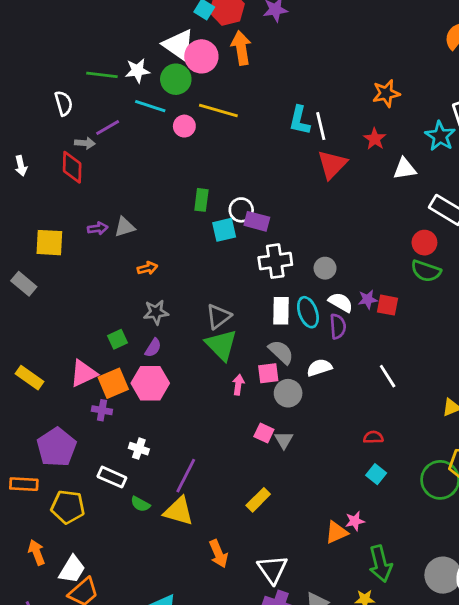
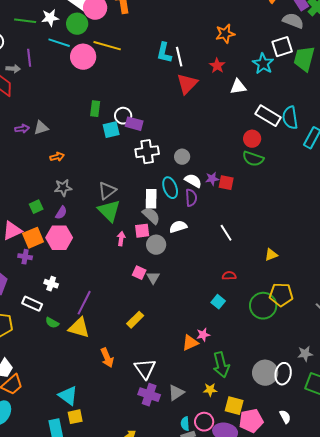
pink circle: (184, 126) -> (83, 57), size x1.6
purple line: (108, 127) -> (29, 58), turned -66
white rectangle: (281, 311) -> (151, 199), moved
red semicircle: (373, 437) -> (229, 276), moved

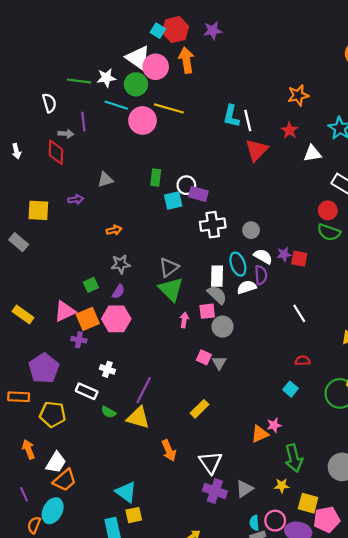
gray triangle: (41, 128) -> (105, 180), moved
white semicircle: (178, 227) -> (247, 287), moved

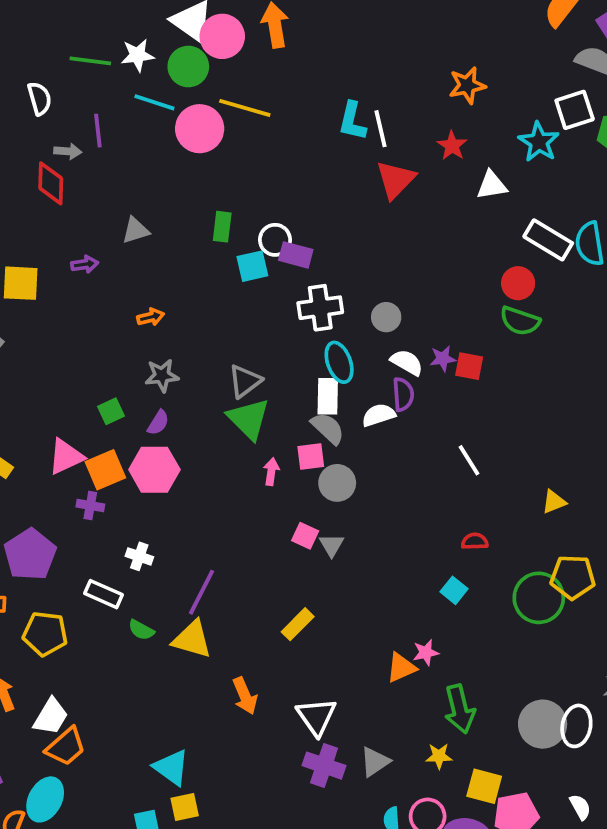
cyan ellipse: (238, 264) -> (339, 362), moved

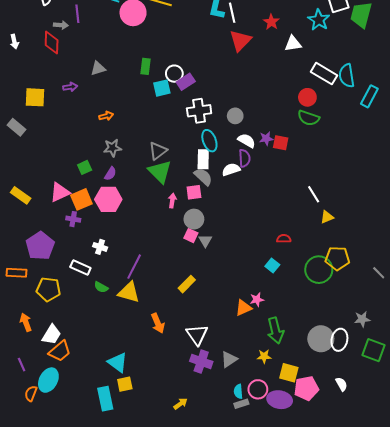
purple rectangle: (296, 255) -> (186, 82), turned -48
white line: (469, 460) -> (314, 194), moved
gray circle: (337, 483) -> (194, 219), moved

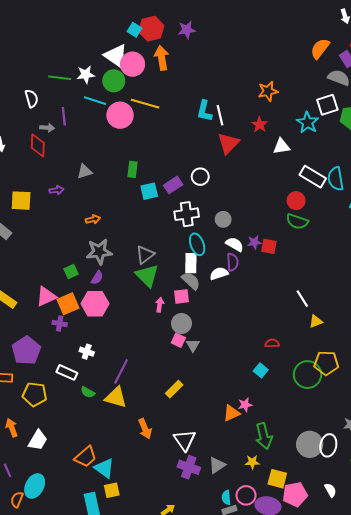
white circle: (174, 74) -> (200, 177), moved
gray star: (112, 148) -> (99, 252), size x1.4
orange trapezoid: (60, 351) -> (86, 457), moved

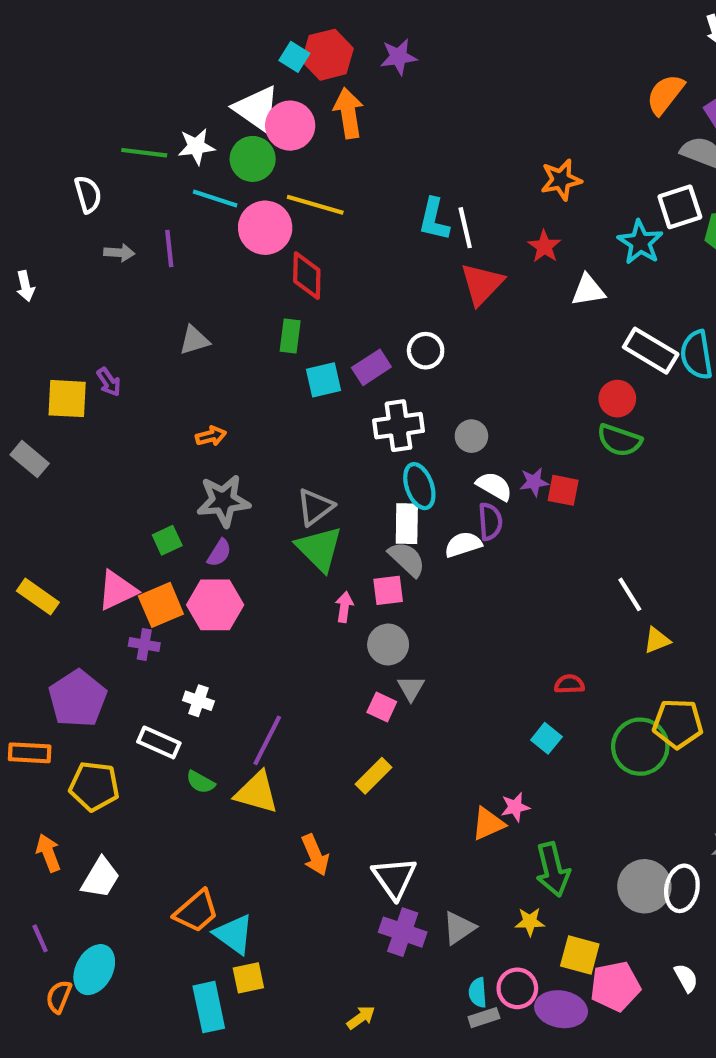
purple line: (64, 116) -> (169, 249), moved
red diamond: (38, 145) -> (307, 276), moved
purple arrow: (56, 190) -> (109, 382), moved, turned 64
pink square: (178, 340) -> (382, 707), moved

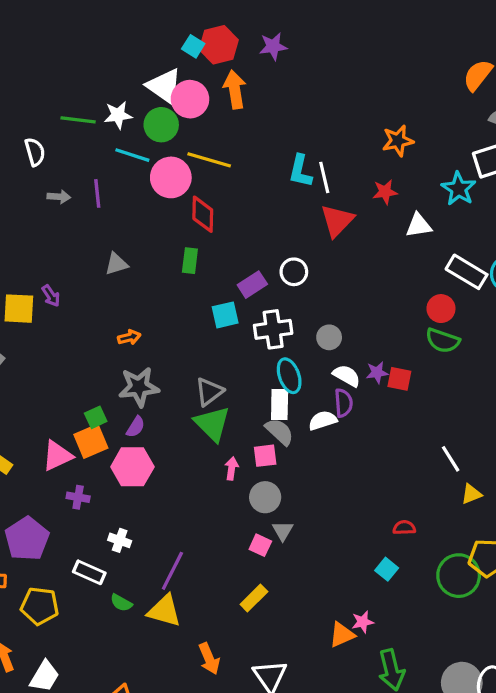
red star: (544, 246) -> (385, 192), turned 30
cyan square: (323, 380) -> (225, 315), moved
orange square: (161, 605) -> (91, 441), moved

